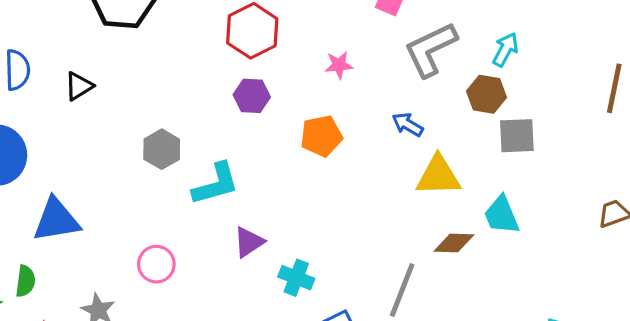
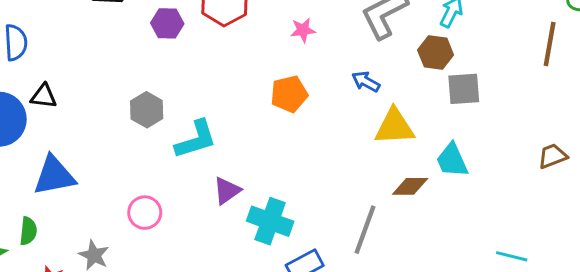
black triangle: (79, 86) -> (44, 96), moved, turned 40
purple hexagon: (252, 96) -> (167, 23), moved
cyan cross: (296, 278) -> (270, 221), size x1.4

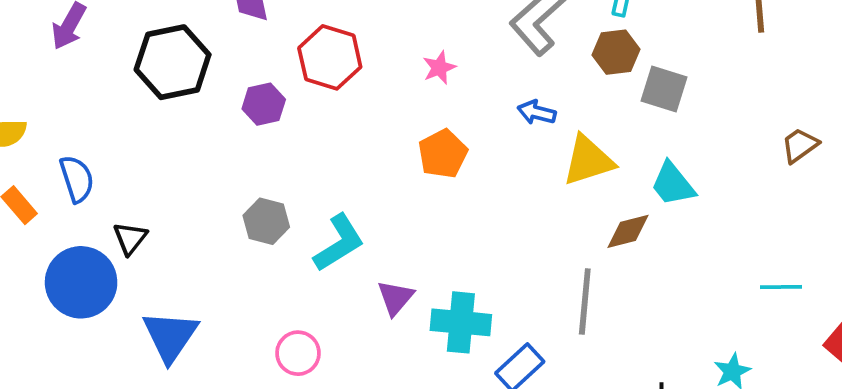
gray square: (464, 89) -> (664, 89), turned 36
black triangle: (44, 96) -> (130, 238), turned -44
blue triangle: (54, 176) -> (170, 336), turned -30

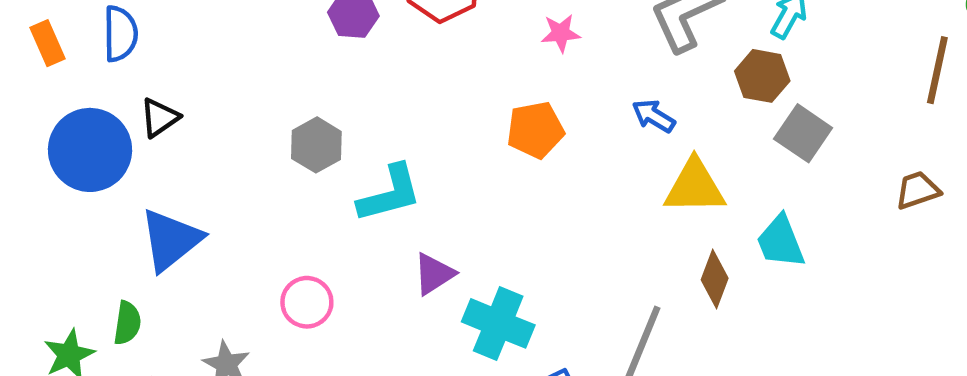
brown trapezoid: (800, 145) -> (918, 190), moved
brown diamond: (628, 231) -> (715, 279), turned -72

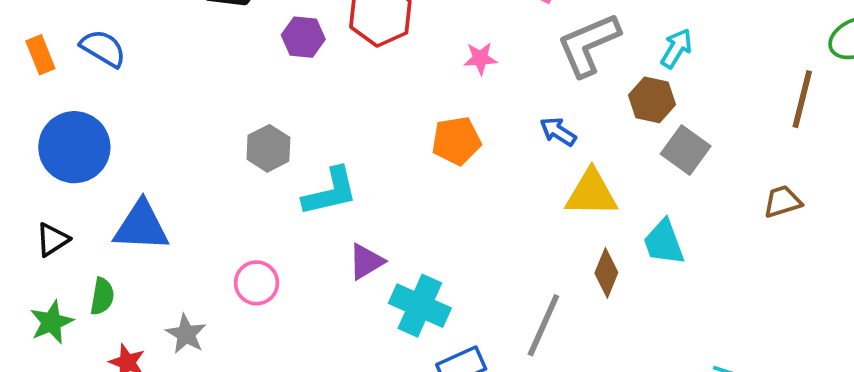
blue semicircle: (120, 34) -> (103, 48), turned -60
black triangle: (160, 118) -> (52, 240), moved
blue triangle: (171, 240) -> (141, 226), turned 40

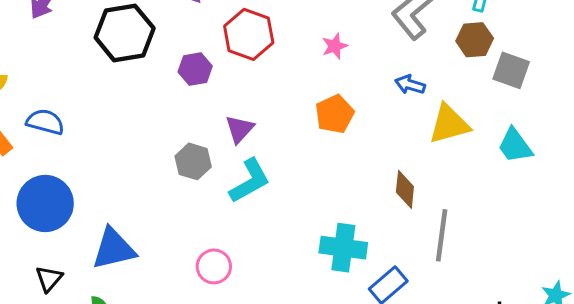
purple triangle: (366, 262) -> (240, 129), moved
brown diamond: (606, 273) -> (405, 189), moved

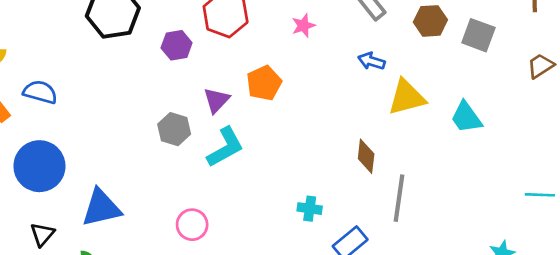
gray square: (511, 70) -> (478, 35), moved
orange pentagon: (335, 114) -> (264, 83), moved
cyan cross: (343, 248) -> (310, 209), size x0.6

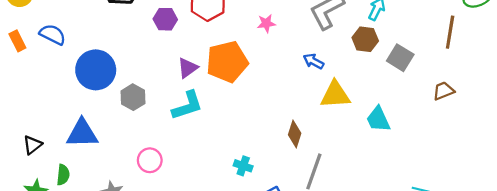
orange pentagon: (264, 83) -> (227, 62), size x1.5
gray hexagon: (174, 129) -> (133, 97), moved
blue circle: (39, 166) -> (96, 70), moved

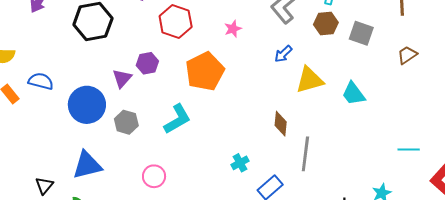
purple hexagon: (165, 19) -> (147, 63), moved
blue arrow: (313, 61) -> (283, 54), turned -60
purple triangle: (188, 68) -> (122, 78), moved
cyan cross: (243, 166) -> (240, 163), turned -36

